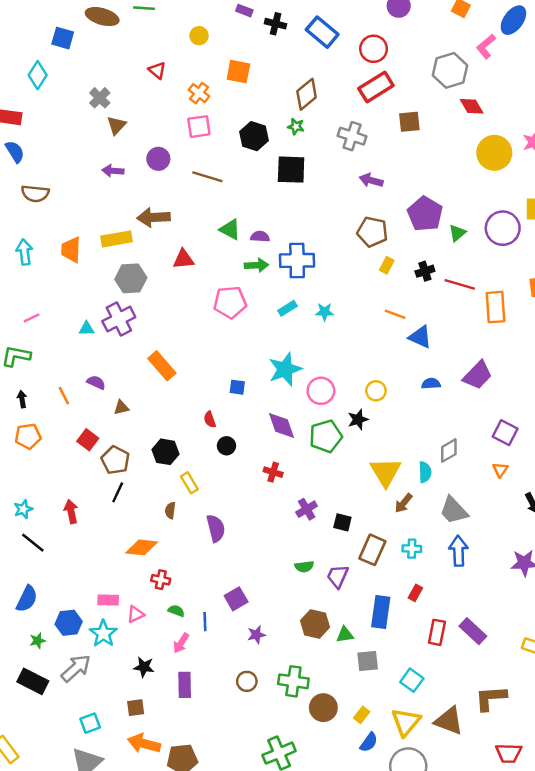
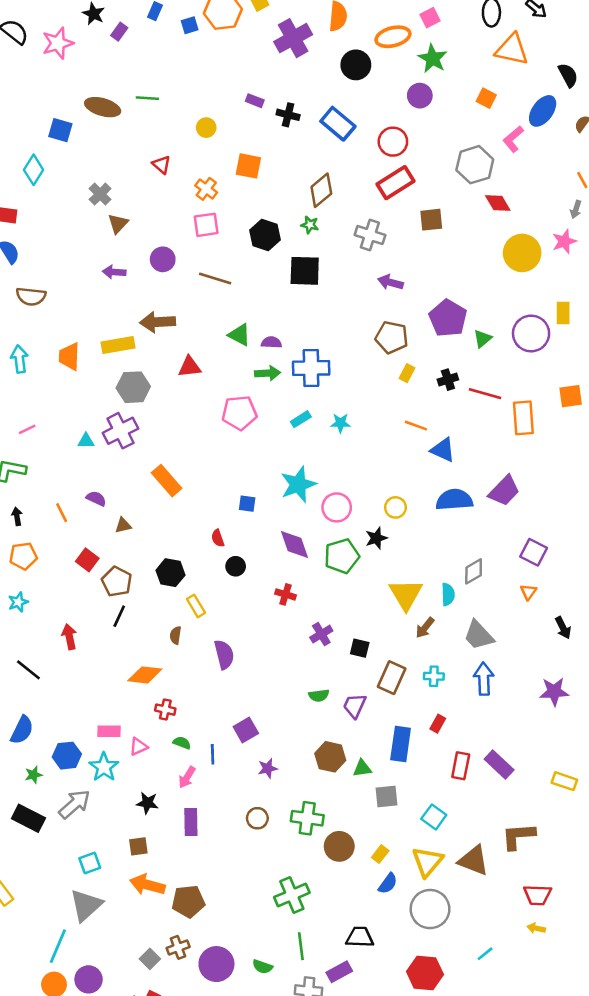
blue semicircle: (431, 384) -> (454, 500), size x1.8
cyan star: (23, 509) -> (18, 602), moved

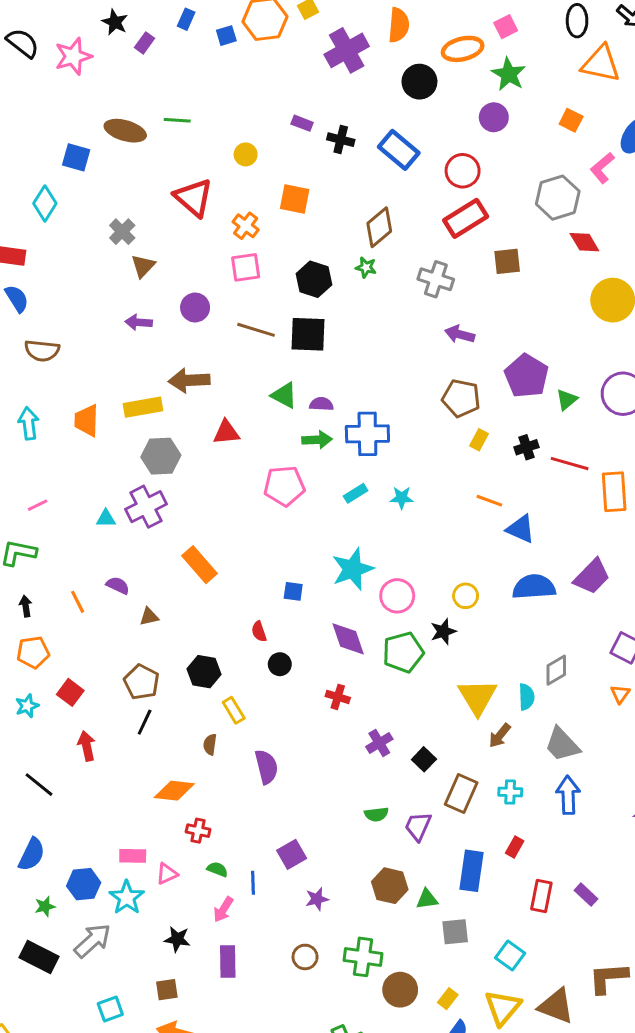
red triangle: (161, 165) -> (194, 198), size x1.8
black square: (305, 271) -> (308, 334), moved
red square: (87, 560) -> (70, 692), moved
black square: (360, 648) -> (424, 759), turned 30
purple rectangle: (499, 765) -> (586, 895), size x0.7

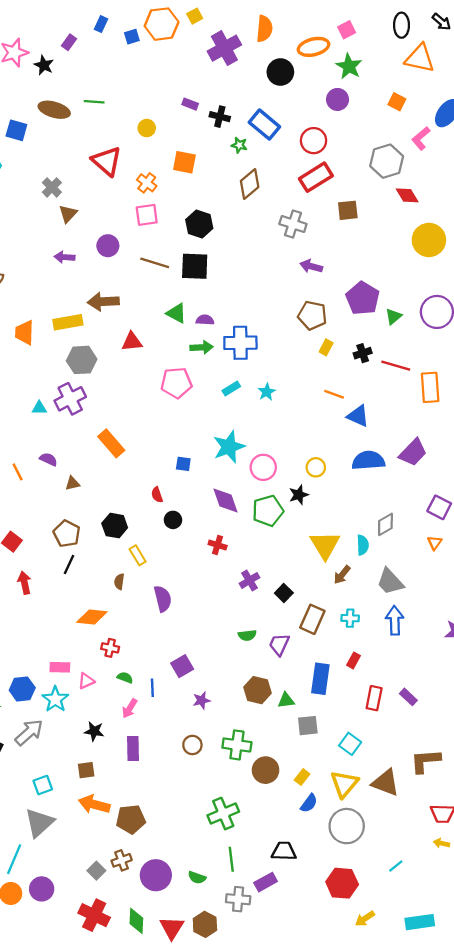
black star: (115, 22) -> (44, 65), moved
green star: (366, 267) -> (239, 145), moved
cyan star: (402, 498) -> (267, 392), turned -30

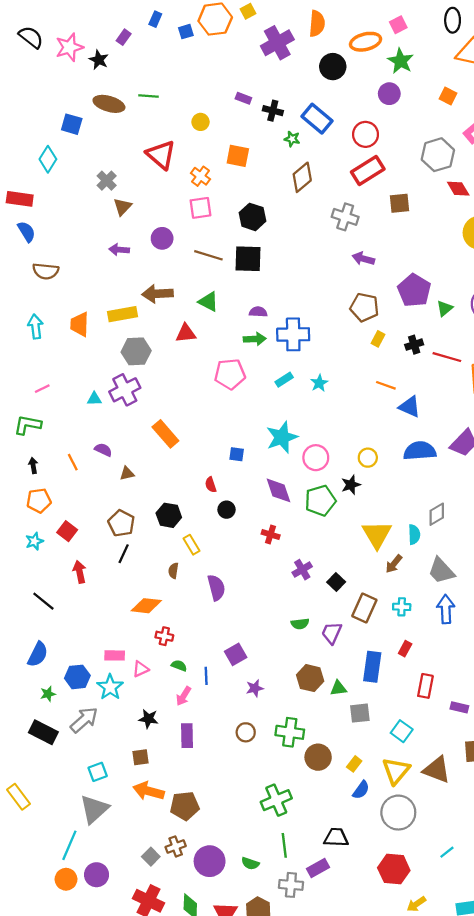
green triangle: (176, 313) -> (208, 302), moved
purple rectangle: (408, 697) -> (459, 707), moved, turned -30

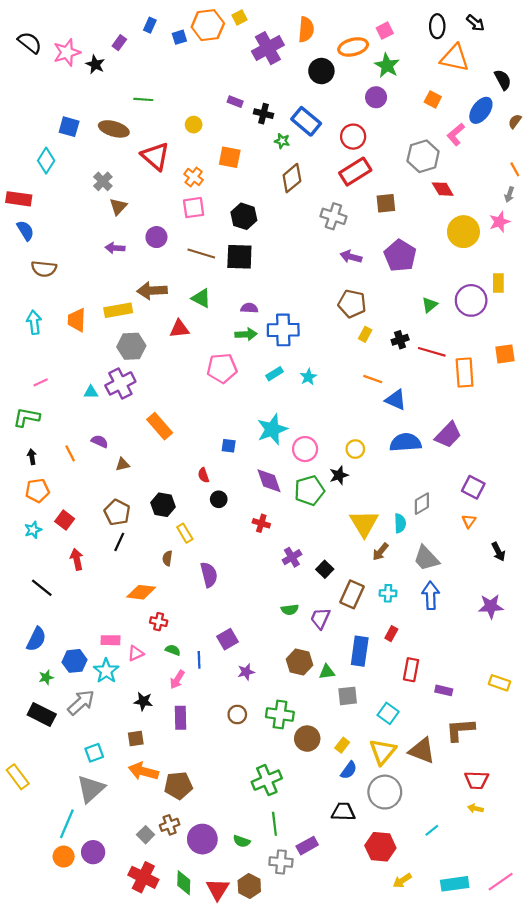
brown ellipse: (109, 104) -> (114, 129), moved
purple pentagon: (414, 290) -> (400, 256), moved
black trapezoid: (336, 837) -> (343, 812), moved

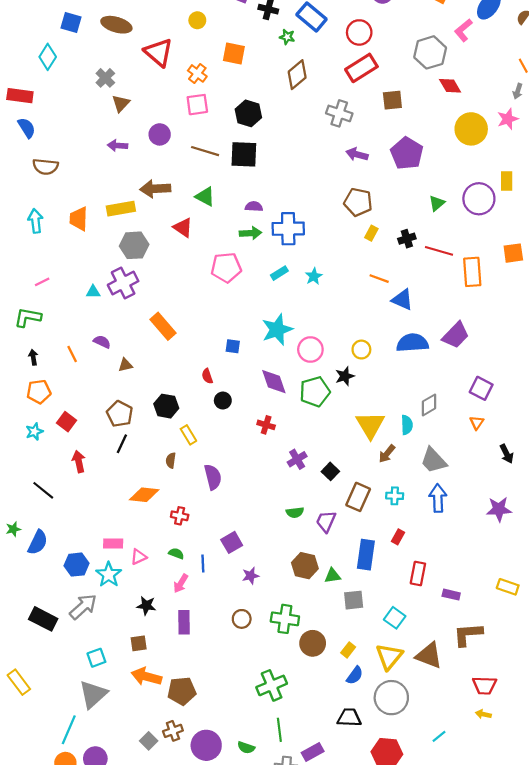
red triangle: (179, 329) -> (183, 228), turned 40
red cross: (159, 622) -> (180, 516), moved
green star: (46, 677) -> (13, 529), moved

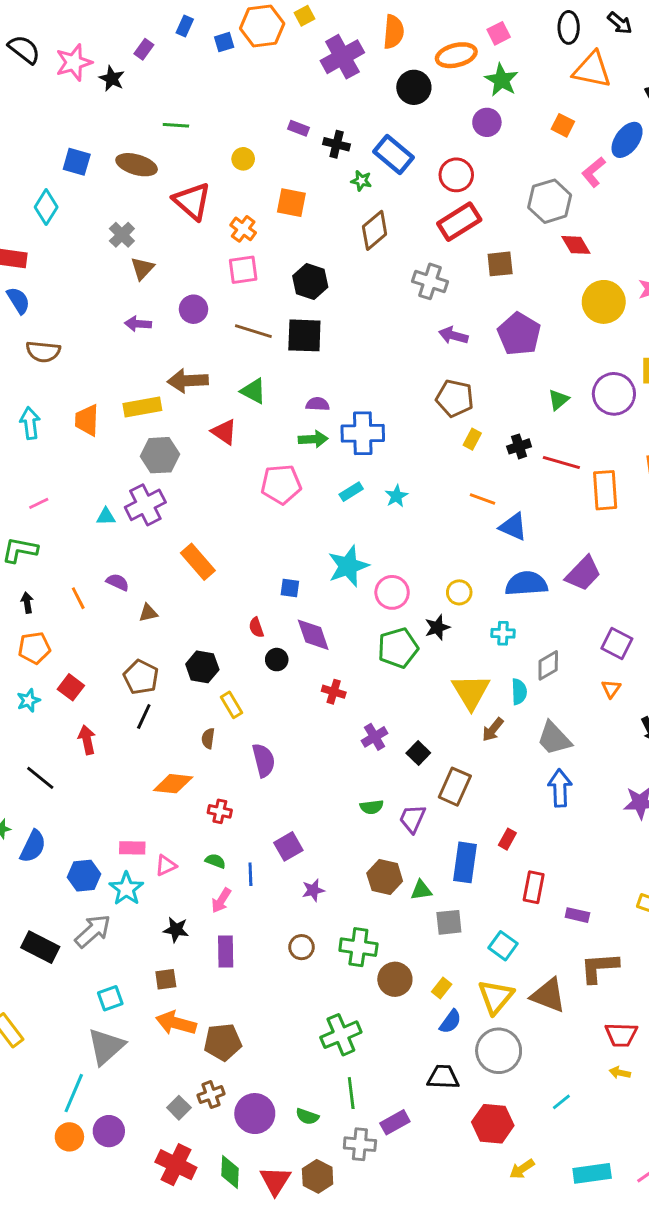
purple diamond: (274, 382) -> (313, 635), moved
cyan cross: (395, 496) -> (503, 633), moved

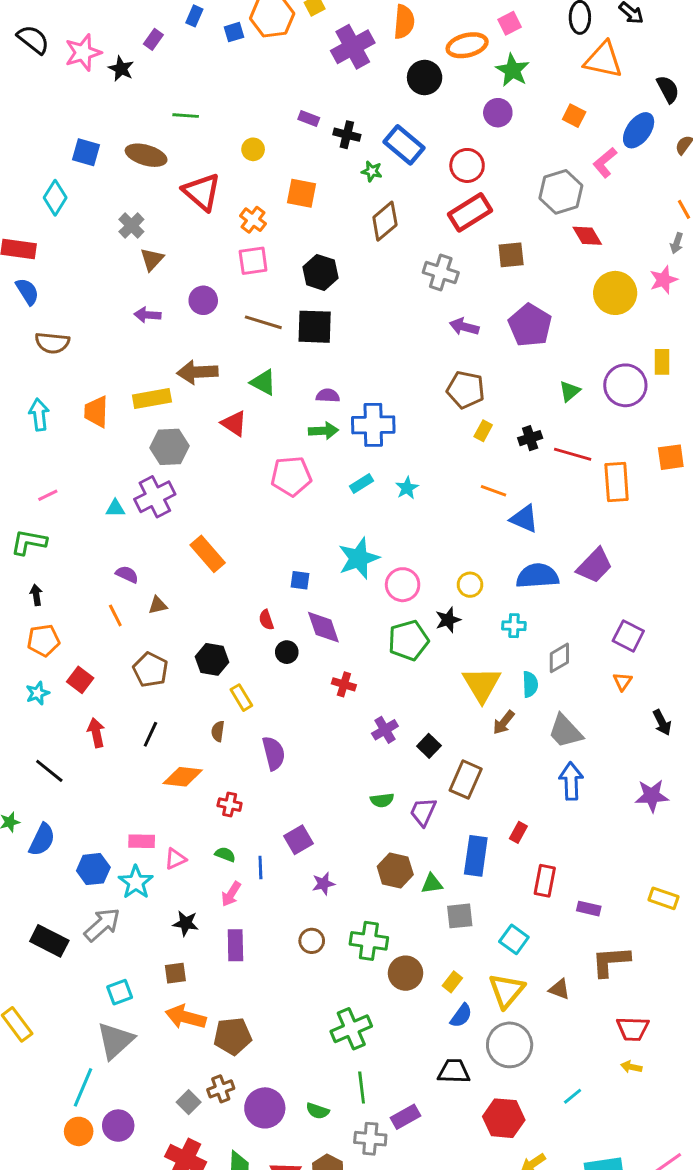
orange line: (78, 598) -> (115, 615), moved
black line: (144, 716) -> (150, 734), moved
brown triangle: (548, 995) -> (559, 989), size x0.6

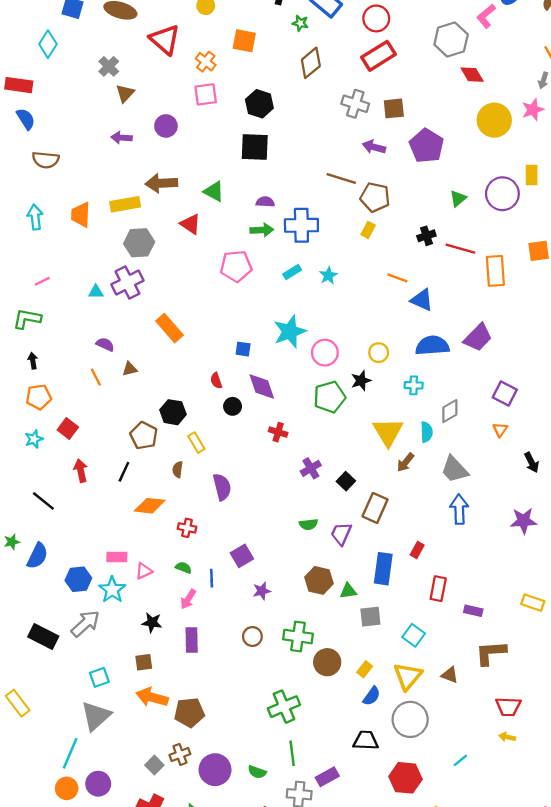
brown square: (511, 255) -> (394, 108), moved
brown line: (263, 322) -> (341, 179), moved
yellow rectangle: (483, 431) -> (368, 230), moved
brown pentagon: (150, 670) -> (144, 436), moved

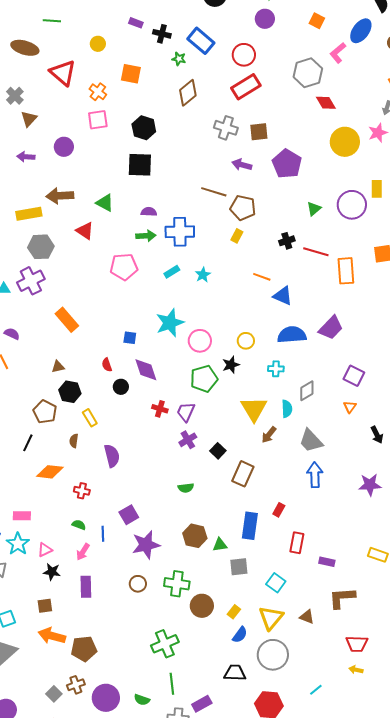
brown triangle: (130, 369) -> (58, 367), moved
purple trapezoid: (341, 534) -> (186, 412), moved
pink triangle: (144, 571) -> (45, 550), moved
purple star: (262, 591) -> (146, 545), size x1.8

